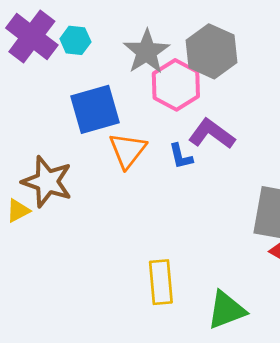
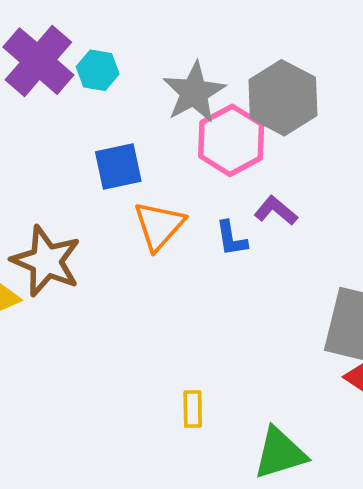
blue square: (95, 109) -> (118, 166), size x0.7
purple L-shape: (212, 134) -> (276, 211), size x0.7
yellow rectangle: (161, 282) -> (193, 409), size x0.6

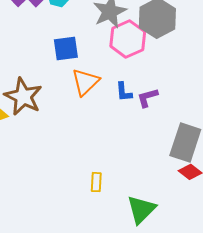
purple L-shape: (276, 211) -> (147, 98), moved, turned -60
green triangle: (280, 453) -> (141, 209), turned -32

